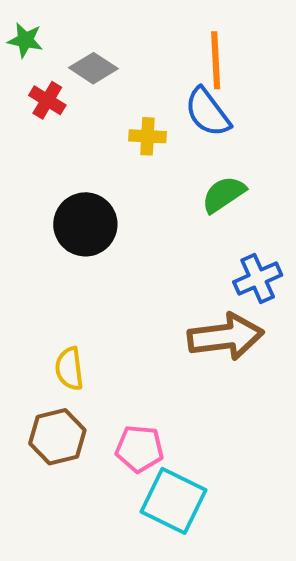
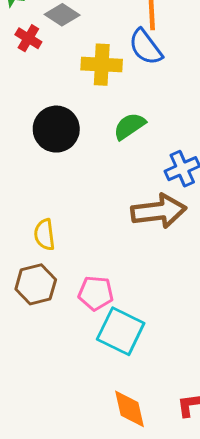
yellow cross: (147, 136) -> (102, 65), size x1.5
green semicircle: (224, 194) -> (129, 126), moved

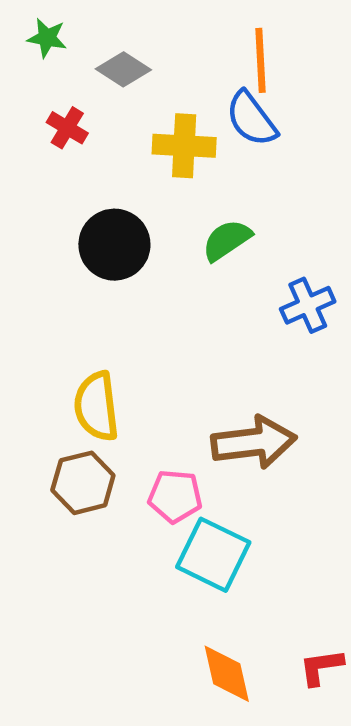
red cross: (28, 38) -> (67, 128), moved
brown arrow: (159, 211) -> (254, 442), moved
yellow semicircle: (45, 235) -> (96, 406), size x1.4

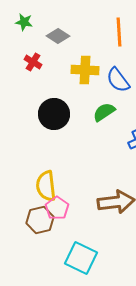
blue semicircle: (251, 119) -> (118, 80), moved
pink pentagon: (175, 496) -> (57, 208), moved, turned 30
cyan square: (213, 555) -> (81, 258), moved

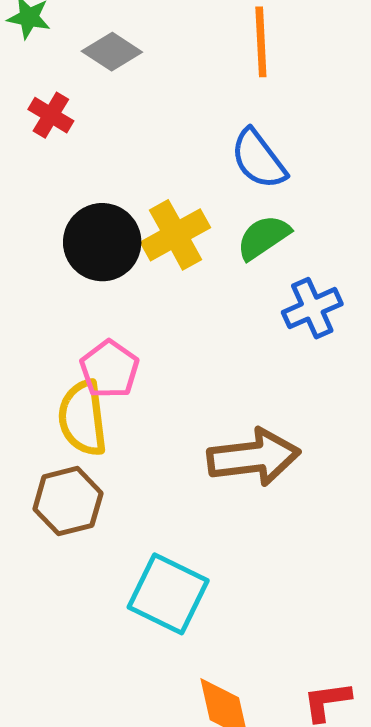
yellow cross: (85, 70) -> (175, 235), moved, turned -32
green semicircle: (104, 112) -> (263, 237), moved
pink pentagon: (57, 208) -> (109, 369), moved

